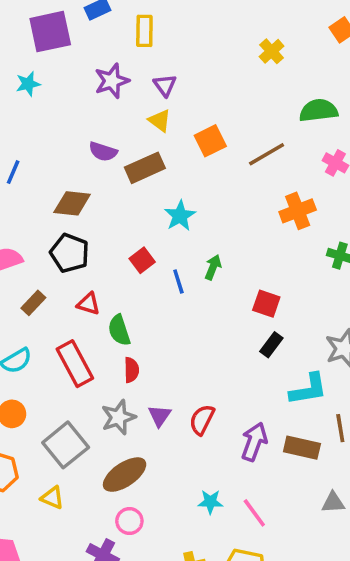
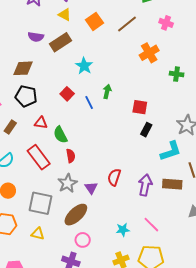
purple triangle: (159, 416) -> (91, 188), moved
gray square: (66, 445) -> (41, 203), turned -30
cyan star: (210, 502) -> (123, 230), moved

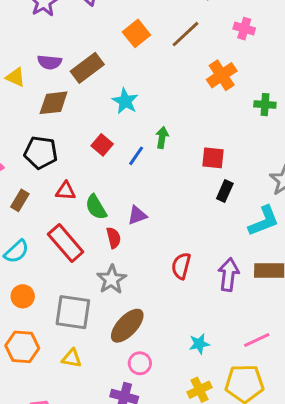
yellow triangle: (65, 15) -> (15, 77), moved
brown diamond: (23, 68) -> (54, 103), moved
blue line: (89, 103) -> (136, 156), turned 64
purple triangle: (91, 188) -> (137, 215), moved, turned 48
pink line: (151, 225) -> (257, 340), moved, turned -66

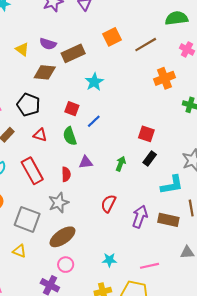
green arrow: (162, 138) -> (121, 164), moved
red square: (102, 145) -> (72, 109), turned -32
green semicircle: (96, 207) -> (70, 136), moved

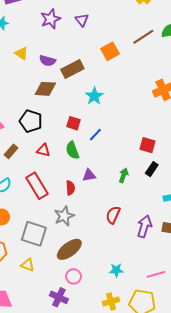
brown line: (146, 45) -> (143, 37), moved
yellow triangle: (22, 49) -> (21, 53), moved

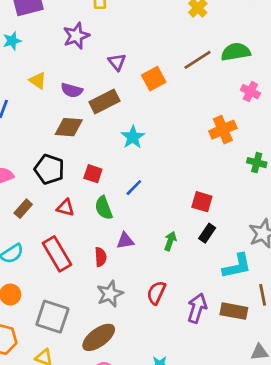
purple triangle: (82, 20) -> (117, 62), moved
red square: (74, 123) -> (93, 174), moved
gray star: (64, 216) -> (110, 294), moved

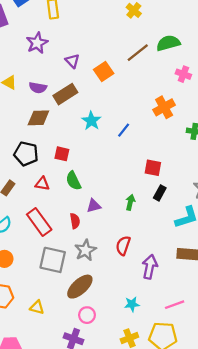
blue line: (134, 188) -> (124, 130), moved
purple arrow: (197, 308) -> (150, 267), moved
gray square: (52, 317) -> (53, 260), moved

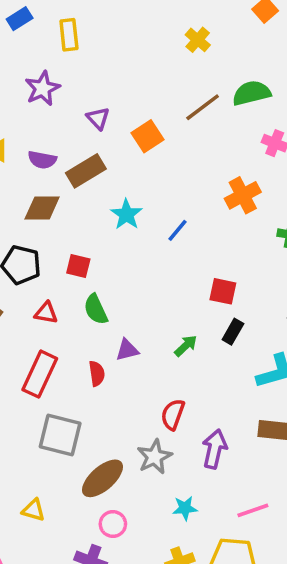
green arrow: (130, 202) -> (186, 346), turned 32
red rectangle: (39, 222) -> (40, 374), turned 60
gray star: (85, 250) -> (154, 457), moved

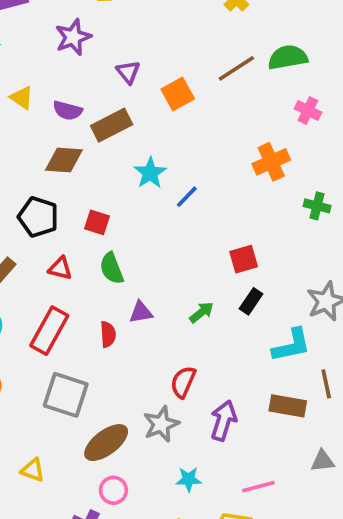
blue line: (177, 230) -> (187, 197), moved
red square: (223, 291) -> (244, 259), turned -32

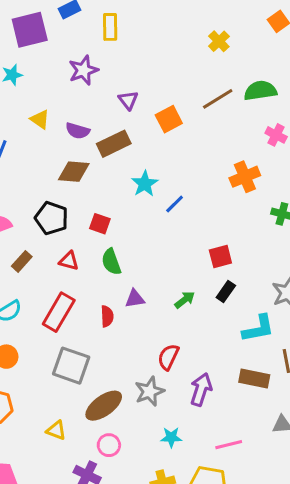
yellow triangle: (33, 470) -> (56, 430), moved

